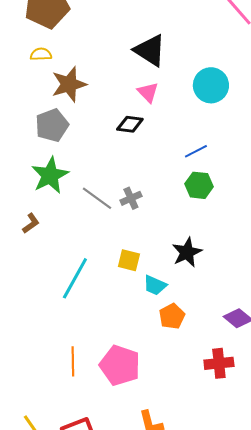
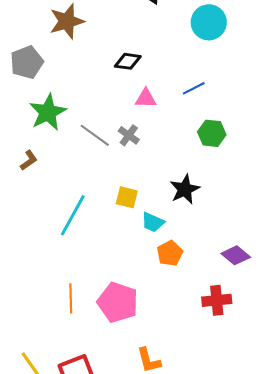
pink triangle: (148, 92) -> (146, 98), moved, turned -45
gray pentagon: (52, 125) -> (27, 62), moved
green hexagon: (199, 185) -> (212, 133), moved
gray cross: (131, 198) -> (129, 135), turned -30

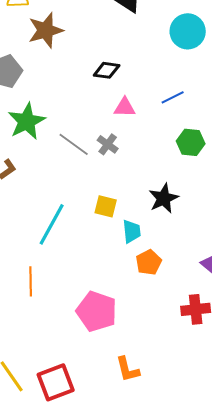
cyan trapezoid: (153, 222) -> (132, 231), turned -120
orange line: (71, 298) -> (31, 281), moved

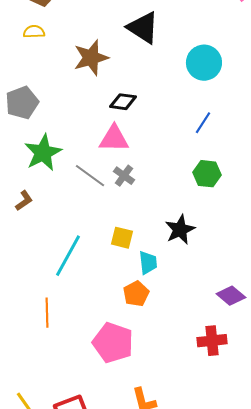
brown star: (46, 30) -> (91, 58), moved
blue line: (173, 97) -> (203, 123), moved, turned -30
pink triangle: (125, 107) -> (114, 139), moved, size x1.4
orange pentagon: (149, 262) -> (136, 294), moved

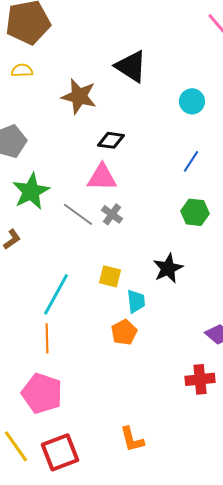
brown star: (91, 58) -> (79, 96), turned 30
cyan circle: (204, 63) -> (192, 101), size x0.7
orange line: (47, 313) -> (47, 338), moved
pink pentagon: (113, 343) -> (42, 393), moved

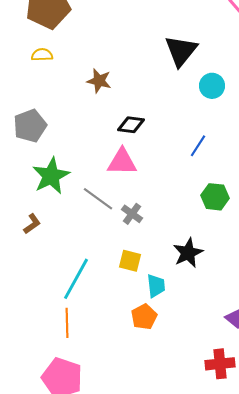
black triangle: (131, 66) -> (181, 51), moved, turned 36
brown star: (79, 96) -> (99, 81), size x0.7
blue line: (191, 161) -> (198, 146), moved
gray cross: (112, 214) -> (132, 214), moved

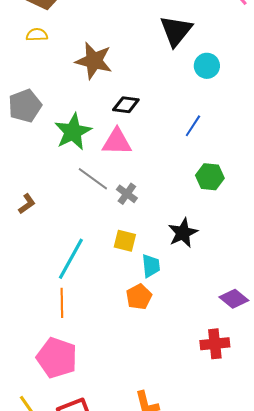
brown star: (99, 81) -> (94, 61), size x1.5
green star: (51, 176) -> (73, 132), moved

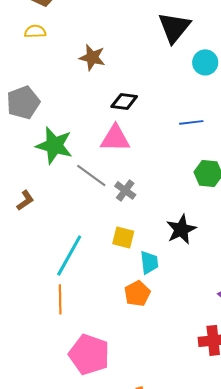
brown star: (94, 61) -> (92, 57), size x0.7
blue line: (193, 126) -> (191, 122), turned 50
green star: (73, 132) -> (54, 145), moved, turned -30
pink pentagon: (57, 358) -> (89, 354), moved

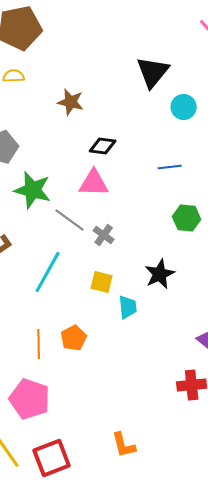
cyan line: (69, 255) -> (48, 272), moved
orange pentagon: (137, 293) -> (74, 338), moved
pink pentagon: (89, 354) -> (30, 399), moved

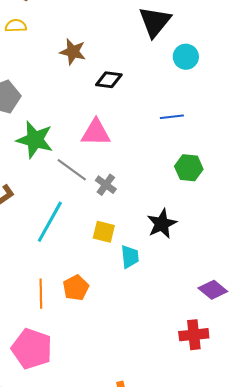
black diamond: (103, 146) -> (109, 80), moved

